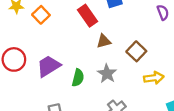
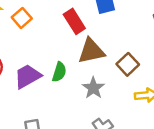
brown triangle: (104, 41) -> (91, 51), size x1.6
green semicircle: (78, 78) -> (59, 72), moved

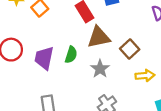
purple trapezoid: (28, 76) -> (44, 58), turned -50

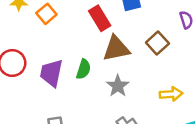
brown square: (130, 49) -> (157, 43), moved

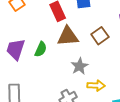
gray star: (118, 86) -> (80, 66), moved
yellow arrow: (171, 94) -> (96, 86), moved

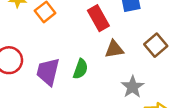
brown triangle: (68, 36) -> (114, 49), size x0.7

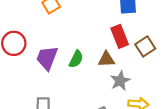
red rectangle: (98, 18) -> (120, 36), moved
brown triangle: (114, 49) -> (106, 59), moved

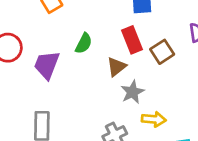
green semicircle: (76, 59) -> (84, 43), moved
brown triangle: (106, 59) -> (116, 67), turned -36

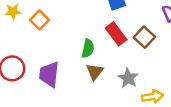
green semicircle: (84, 43) -> (88, 48), moved
brown triangle: (116, 67) -> (95, 72), moved

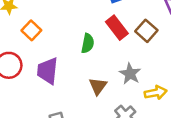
orange square: (39, 20) -> (31, 30), moved
brown triangle: (95, 72) -> (98, 86), moved

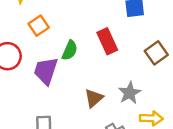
red rectangle: (117, 28) -> (107, 41), moved
green semicircle: (88, 43) -> (70, 50), moved

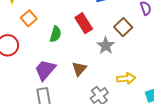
purple trapezoid: (46, 71) -> (45, 70), moved, turned 30
gray star: (130, 93) -> (106, 46), moved

